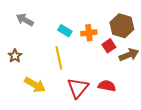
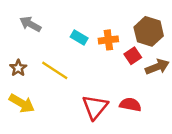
yellow line: (59, 58) -> (55, 70), moved, turned -45
yellow arrow: (35, 85) -> (22, 103), moved

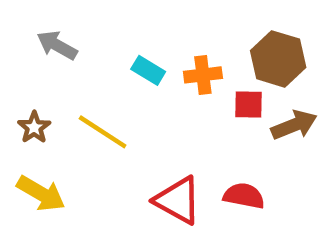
red square: (133, 56) -> (248, 105), turned 35
red triangle: (95, 107) -> (178, 200), turned -40

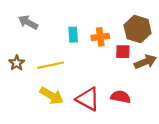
cyan rectangle: (148, 70) -> (73, 35), turned 56
yellow line: (103, 132) -> (51, 65), turned -45
yellow arrow: (41, 193) -> (52, 96), moved

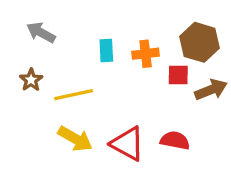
brown star: (17, 63) -> (31, 80), moved

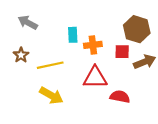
orange cross: (146, 54) -> (93, 45), moved
red triangle: (128, 144) -> (95, 78), moved, turned -30

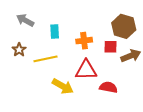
cyan rectangle: (73, 35) -> (55, 31), moved
yellow arrow: (51, 96) -> (63, 86), moved

